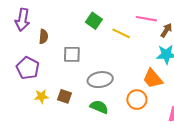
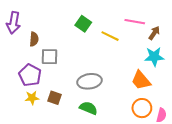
gray square: (72, 54) -> (49, 57), moved
purple pentagon: (28, 68) -> (30, 75), moved
orange circle: (137, 100) -> (142, 108), moved

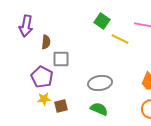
green square: (83, 24) -> (102, 21), moved
brown square: (55, 98) -> (61, 106), moved, turned -32

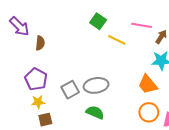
purple arrow: (26, 26) -> (19, 26), turned -55
gray square: (61, 59) -> (70, 90), moved, turned -30
brown square: (61, 106) -> (45, 120), moved

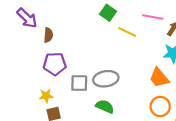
purple pentagon: (36, 79) -> (55, 64), moved, turned -30
gray square: (70, 90) -> (79, 83), turned 30

